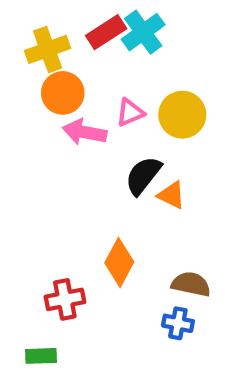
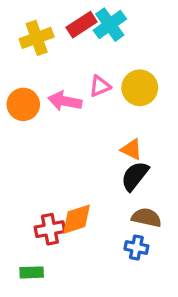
orange circle: (63, 93) -> (23, 104), moved
black semicircle: (143, 176) -> (135, 176), moved
orange diamond: (119, 262) -> (77, 219), moved, turned 44

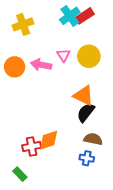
red rectangle: (82, 25) -> (85, 16), moved
pink triangle: (100, 86) -> (63, 55), turned -40
orange triangle: (131, 149) -> (84, 96), size x1.5
green rectangle: (32, 272) -> (20, 174), turned 48

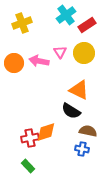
red rectangle: (85, 16) -> (87, 25), moved
black semicircle: (86, 113) -> (71, 111), moved, turned -96
green rectangle: (20, 174) -> (28, 166), moved

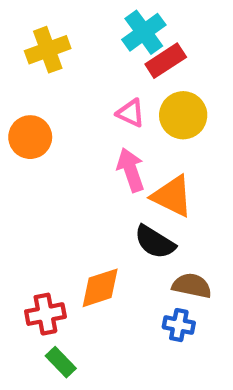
red rectangle: (87, 25) -> (166, 61), moved
pink triangle: (60, 52) -> (131, 113), turned -32
pink arrow: (39, 61) -> (131, 170), moved, turned 60
red cross: (30, 138) -> (45, 314), moved

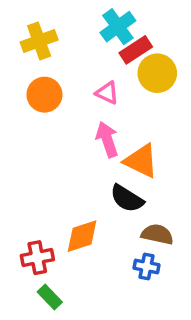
yellow circle: (183, 115) -> (157, 73), moved
orange circle: (30, 137) -> (44, 95), moved

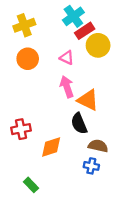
black semicircle: (127, 198) -> (79, 124), turned 35
red cross: (37, 258) -> (21, 129), moved

